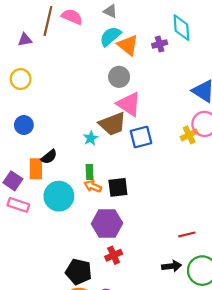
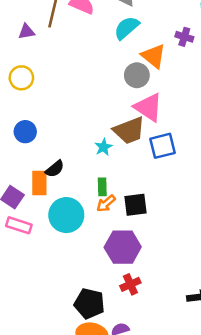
purple cross: (160, 44) -> (184, 37), turned 32
orange triangle: (128, 45) -> (154, 56), moved
orange arrow: (93, 186) -> (106, 204), turned -63

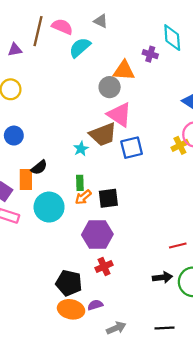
cyan semicircle: (127, 28) -> (80, 48), moved
orange triangle: (154, 56) -> (124, 71), turned -35

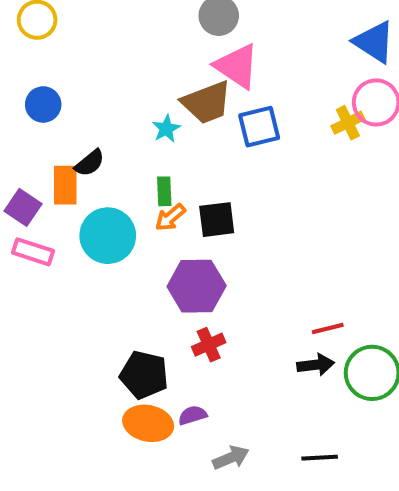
red line: (178, 246) -> (328, 328), moved

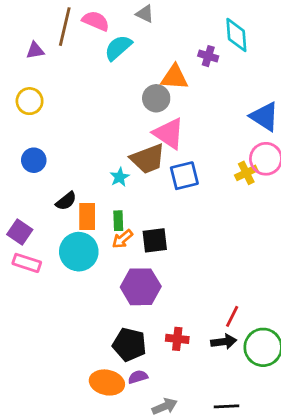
orange rectangle: (65, 185) -> (87, 216), moved
red line: (328, 328) -> (232, 316), turned -50
red cross: (209, 345) -> (177, 339), moved, turned 30
black pentagon: (144, 375) -> (129, 345), moved

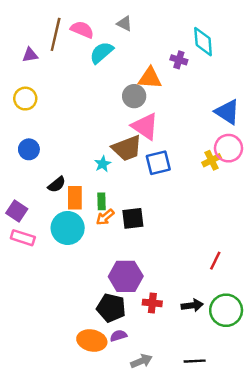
purple hexagon: (141, 287) -> (126, 276), moved
red line: (232, 316) -> (215, 261), moved

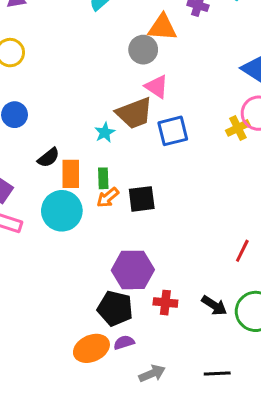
pink triangle: (145, 126) -> (157, 87), size x0.7
black arrow: (192, 305) -> (214, 305), turned 40
orange ellipse: (92, 340) -> (91, 348), turned -36

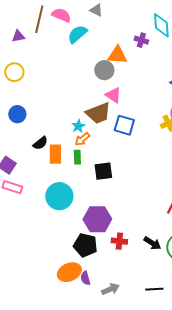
blue square: (173, 131) -> (124, 125), turned 30
orange arrow: (108, 197) -> (82, 139), moved
cyan circle: (62, 211) -> (59, 196), moved
purple semicircle: (124, 342) -> (85, 278), moved, turned -88

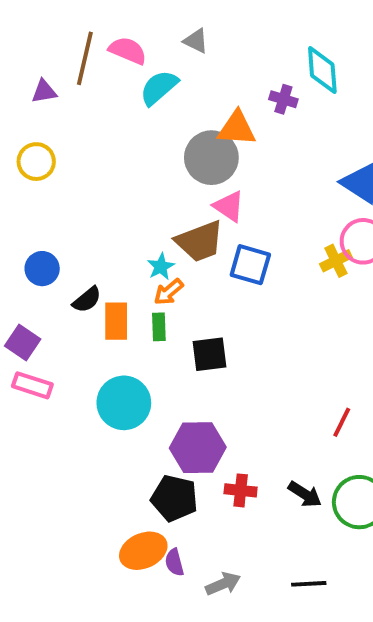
gray circle: (104, 70) -> (211, 158), size x1.4
blue circle: (17, 114) -> (42, 269), moved

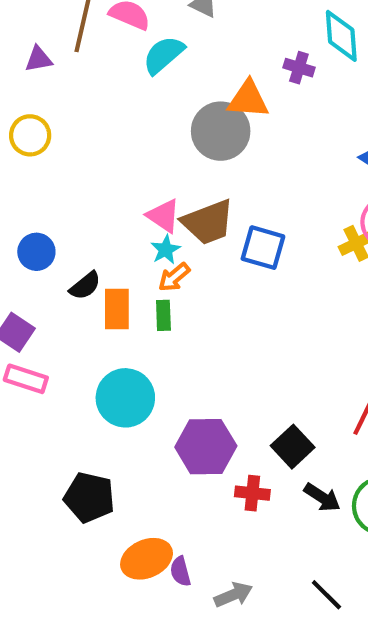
pink triangle: (229, 206) -> (163, 216), moved
black square: (209, 354) -> (293, 447), moved, turned -36
black pentagon: (174, 498) -> (89, 497), moved
black line: (309, 584) -> (326, 595), turned 48

